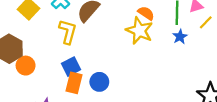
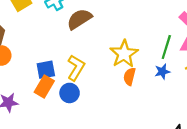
orange semicircle: (146, 13) -> (129, 76), moved, turned -126
yellow L-shape: (68, 32) -> (76, 68), moved

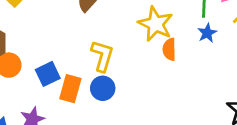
blue square: (46, 70) -> (48, 74), moved

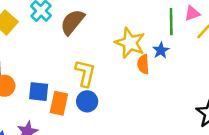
blue star: (207, 33) -> (161, 50), moved
blue square: (48, 74) -> (39, 92), turned 35

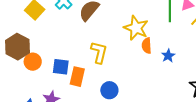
blue star: (161, 50) -> (168, 56), moved
blue circle: (87, 101) -> (109, 90), moved

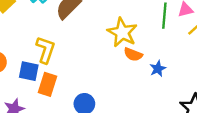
orange semicircle: (147, 46) -> (133, 54), turned -70
yellow L-shape: (99, 52) -> (45, 50), moved

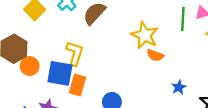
blue star: (158, 69) -> (179, 87), moved
blue square: (29, 71) -> (60, 73), size x1.4

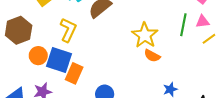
yellow L-shape: (75, 53) -> (68, 30), moved
orange circle: (30, 66) -> (38, 56), moved

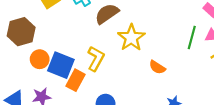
yellow L-shape: (68, 30) -> (96, 59), moved
yellow star: (145, 35) -> (131, 38), moved

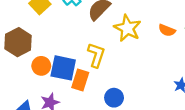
orange semicircle: (157, 67) -> (167, 30), moved

